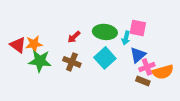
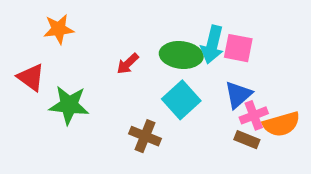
cyan arrow: (126, 38) -> (212, 45), moved, size x1.5
orange star: (34, 44) -> (59, 29), moved
brown cross: (72, 62) -> (145, 136), moved

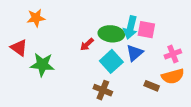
red arrow: (128, 64) -> (87, 44), moved
blue triangle: (238, 95) -> (135, 53), moved
pink cross: (254, 115) -> (173, 54), moved
brown cross: (145, 136) -> (103, 90), moved

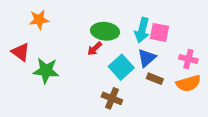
green ellipse: (111, 34) -> (105, 31), moved
pink cross: (173, 54) -> (188, 59), turned 35
brown rectangle: (152, 86) -> (155, 79), moved

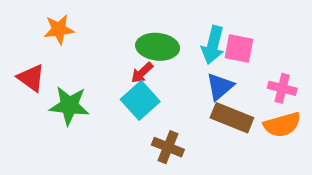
cyan square: (121, 67) -> (140, 100), moved
brown rectangle: (155, 79) -> (232, 118), size x1.6

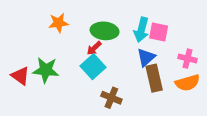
orange star: (59, 29) -> (58, 23), moved
red triangle: (31, 78) -> (20, 76), moved
brown rectangle: (232, 118) -> (154, 78), turned 55

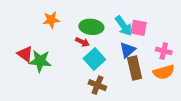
cyan arrow: (141, 30) -> (124, 26), turned -50
red arrow: (94, 48) -> (82, 42), turned -112
cyan square: (93, 67) -> (94, 59), moved
red triangle: (20, 76) -> (25, 54), moved

